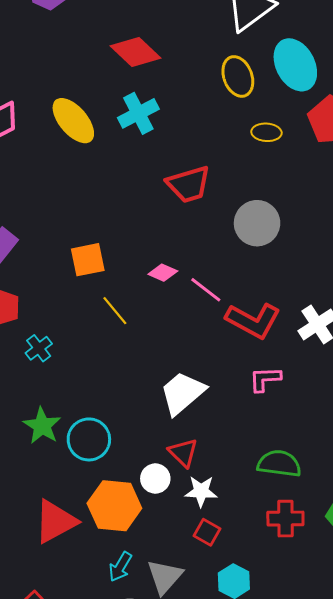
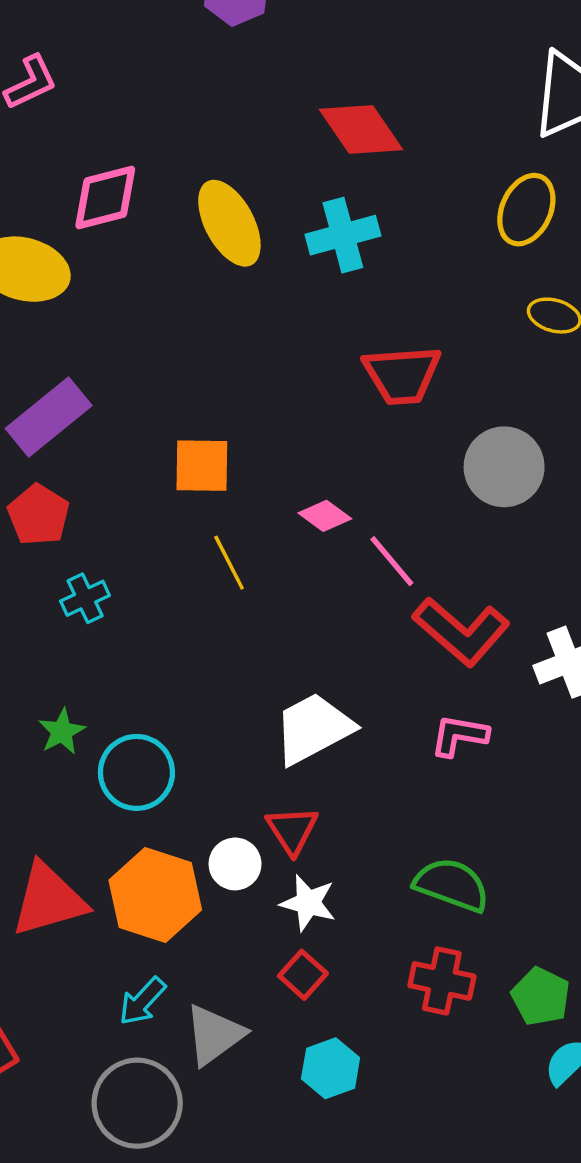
yellow ellipse: (238, 76) -> (526, 210), turned 33
green star: (42, 426) -> (62, 732), size x0.7

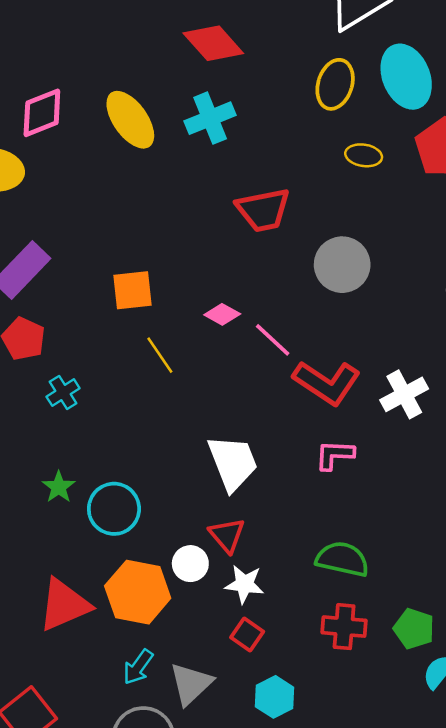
white trapezoid: (313, 728) -> (233, 463), turned 104

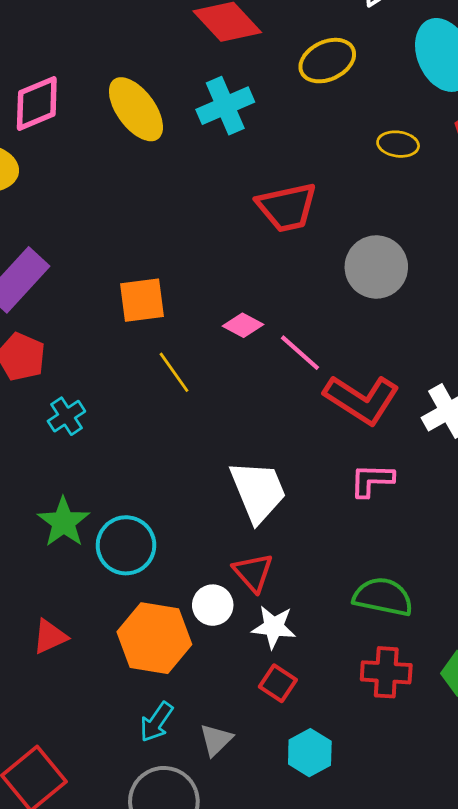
yellow ellipse: (335, 84) -> (327, 61), moved, turned 48
green star: (59, 487) -> (64, 522), size x1.4
red triangle: (64, 605) -> (50, 637), moved, size x0.6
gray triangle: (191, 684) -> (216, 740), size x0.7

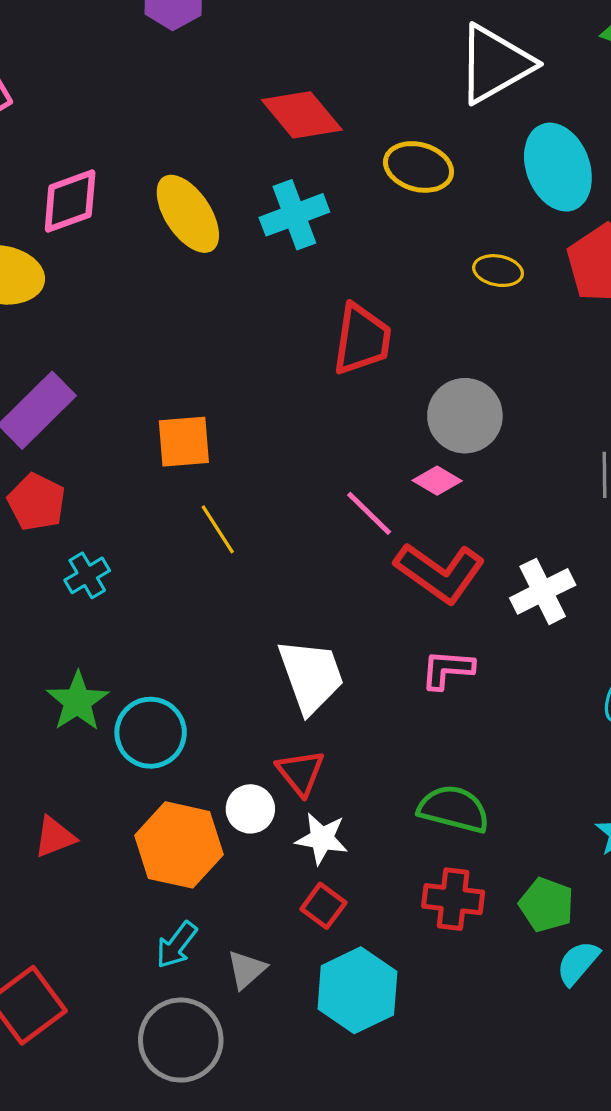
yellow ellipse: (327, 61) -> (419, 167), turned 38
red trapezoid: (287, 207) -> (362, 339), turned -72
pink diamond: (243, 325) -> (437, 481), moved
cyan hexagon: (310, 753) -> (357, 990), size x1.5

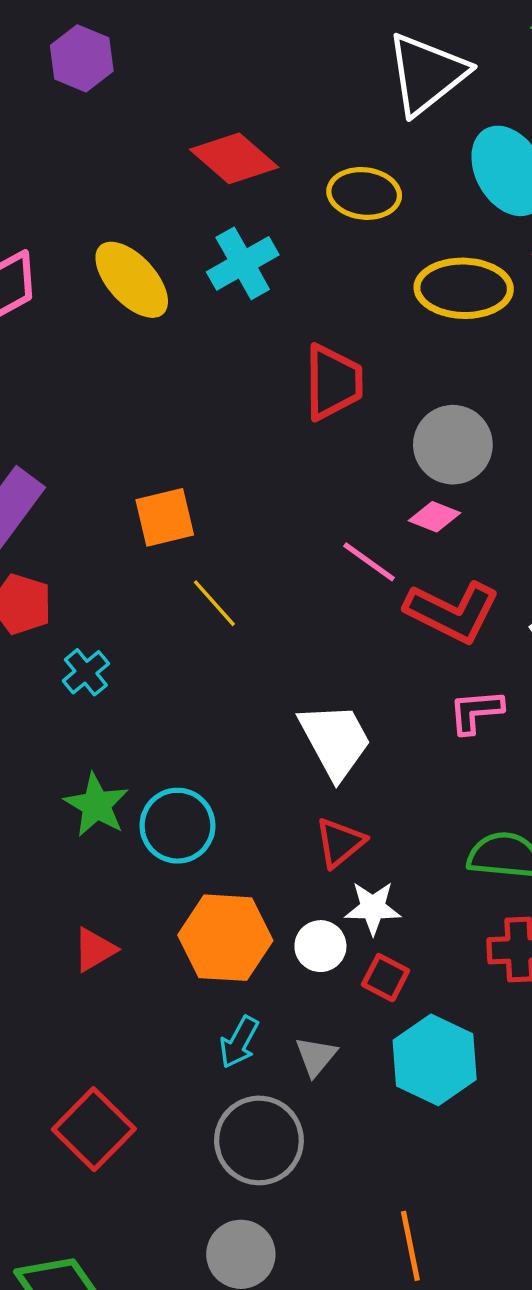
yellow ellipse: (498, 271) -> (464, 288), size x1.8
red triangle: (300, 772) -> (340, 843), turned 38
white circle: (250, 809) -> (320, 946), moved

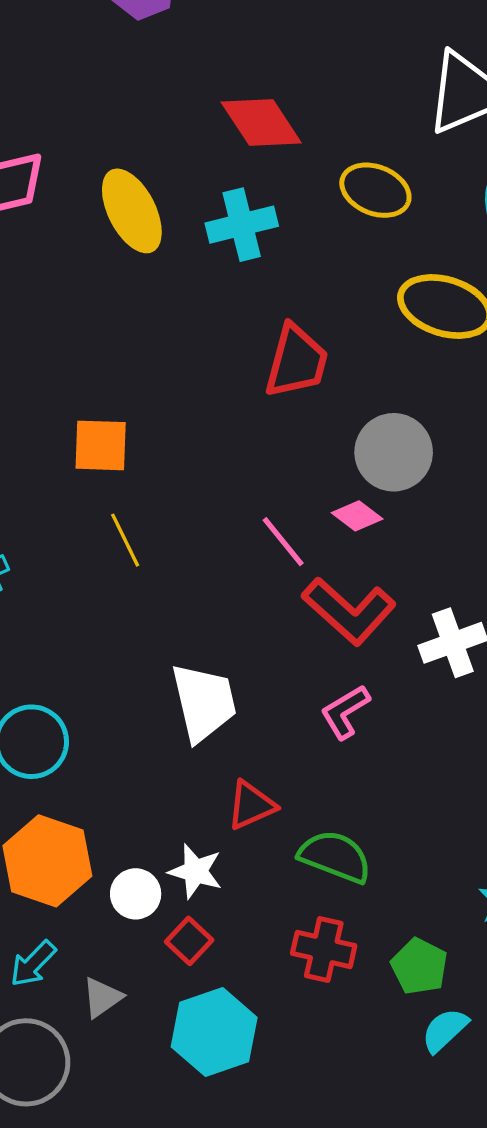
pink L-shape: (476, 711) -> (345, 712), turned -42
red triangle: (340, 843) -> (251, 805), moved

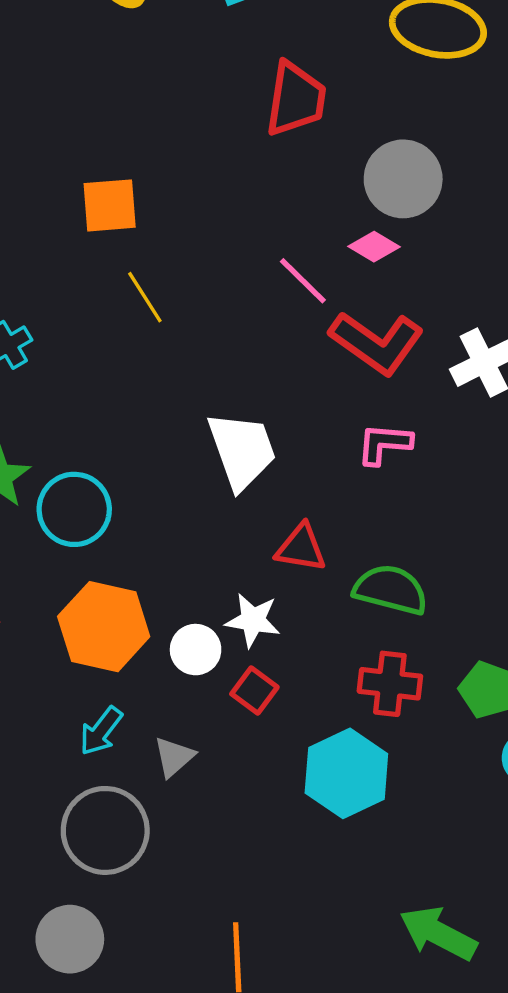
pink L-shape: (345, 712) -> (384, 444), turned 42
red triangle: (251, 805) -> (301, 548), turned 40
cyan hexagon: (214, 1032) -> (346, 773), moved

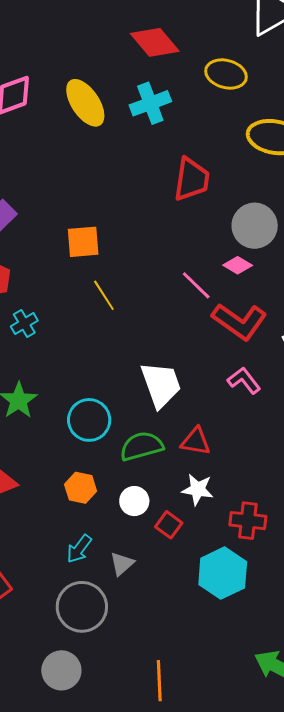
pink L-shape: (384, 444) -> (244, 380), turned 48
cyan circle: (74, 509) -> (89, 420), moved
green semicircle: (391, 590) -> (142, 446), moved, turned -30
white star: (253, 620) -> (198, 489), moved
orange hexagon: (104, 627) -> (81, 488), size x0.6

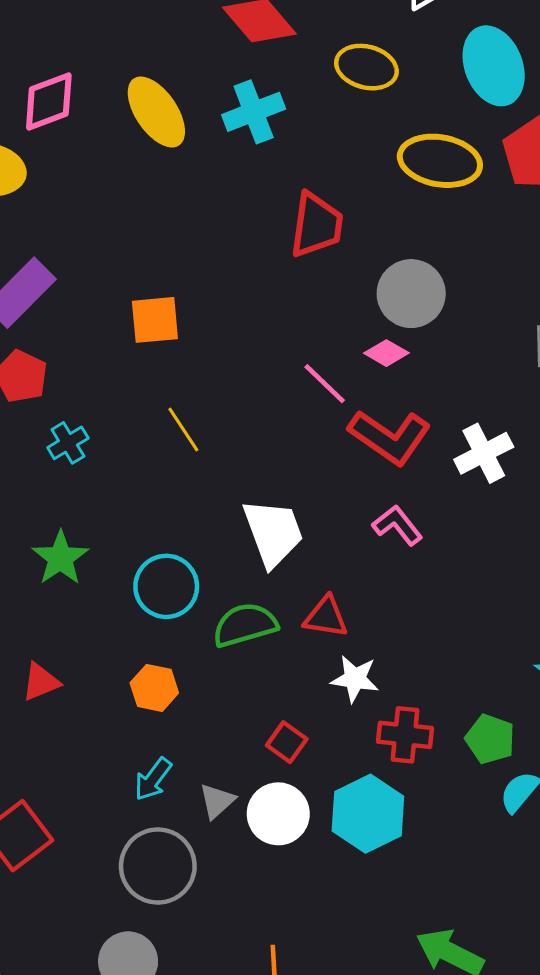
yellow line: (104, 295) -> (183, 430), moved
white star: (198, 489) -> (355, 679), moved
white circle: (134, 501) -> (278, 814), moved, size x1.4

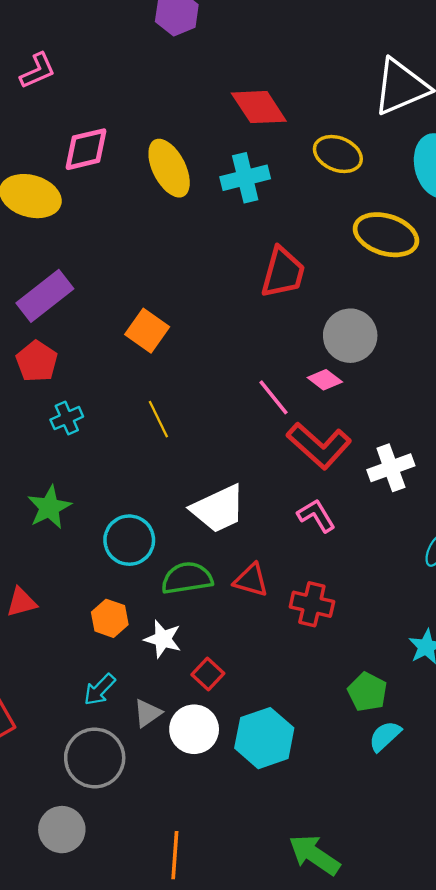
orange square: (155, 320) -> (147, 331), turned 33
white trapezoid: (273, 533) -> (218, 509), turned 78
white star: (355, 679) -> (163, 639), moved
red cross: (405, 735) -> (312, 604), moved

